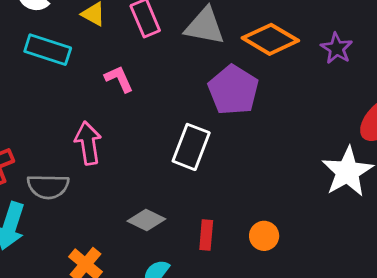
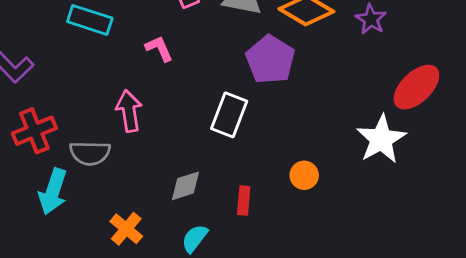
gray diamond: (146, 220) -> (186, 186), turned -44
orange circle: (264, 236) -> (304, 175), moved

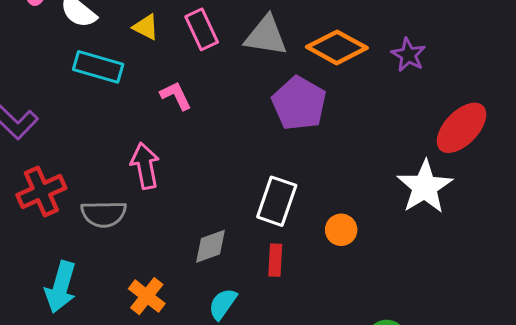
white rectangle: (229, 115) -> (277, 201), moved
cyan arrow: (53, 191) -> (61, 287), moved

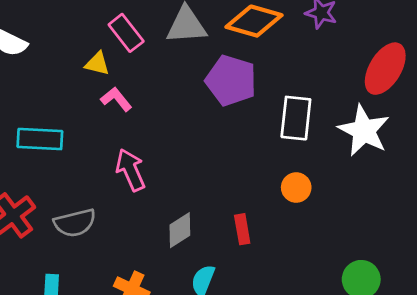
yellow triangle: (146, 27) -> (97, 64), moved
cyan rectangle: (98, 67) -> (40, 139), moved
pink arrow: (145, 166) -> (131, 170), moved
white rectangle: (277, 201) -> (296, 118), moved

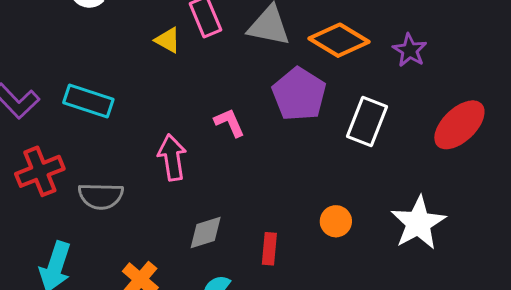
pink L-shape: (116, 99) -> (229, 123), moved
white rectangle: (296, 118) -> (367, 122), moved
white star: (364, 131) -> (418, 223), moved

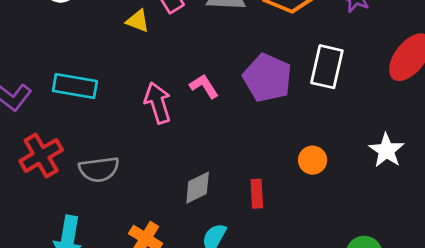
purple pentagon: (299, 94) -> (267, 78), moved
pink arrow: (172, 158) -> (158, 103), moved
white star: (418, 223) -> (386, 150), size x0.7

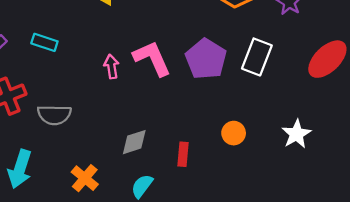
cyan rectangle: (75, 86) -> (44, 42), size x0.7
pink L-shape: (204, 86) -> (152, 58), size x1.6
pink arrow: (158, 103) -> (111, 66), size x0.7

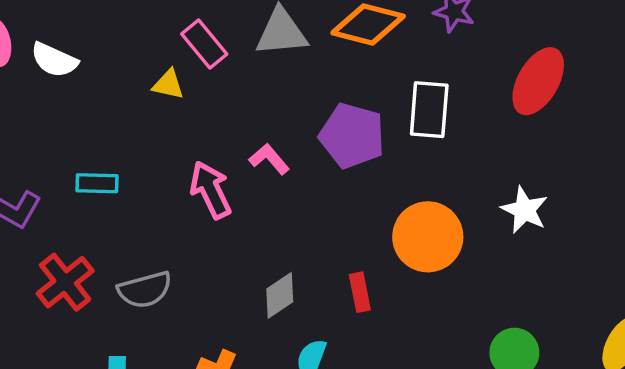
pink L-shape: (152, 58) -> (269, 159), size x0.6
pink arrow: (111, 66) -> (211, 190), size x1.5
orange circle: (234, 133) -> (428, 237), size x1.8

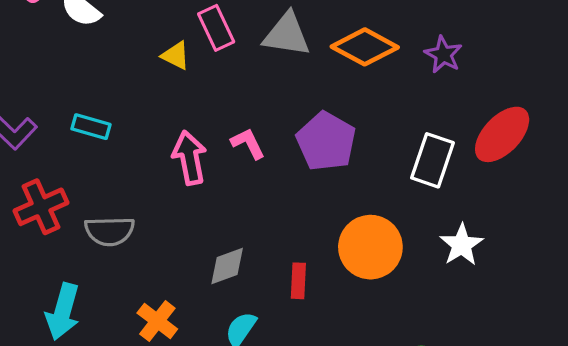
white rectangle: (429, 110) -> (433, 160), moved

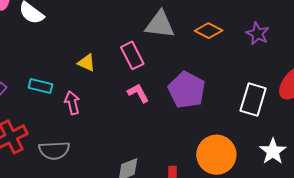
pink rectangle: (216, 28) -> (132, 55), moved
orange diamond: (365, 47) -> (209, 31), size x0.7
yellow triangle: (176, 56) -> (87, 63), moved
pink arrow: (190, 158) -> (72, 103), moved, size x0.7

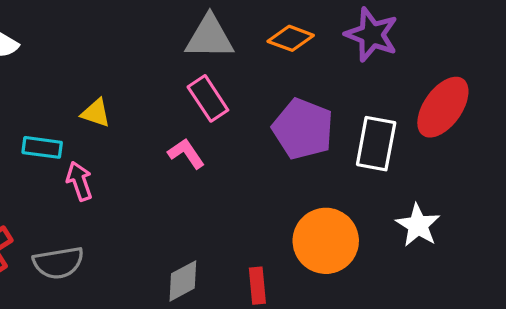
purple star: (257, 34) -> (372, 35), size x1.4
pink rectangle: (132, 55) -> (208, 98), moved
cyan rectangle: (40, 86) -> (42, 147), moved
purple pentagon: (187, 90) -> (303, 129), moved

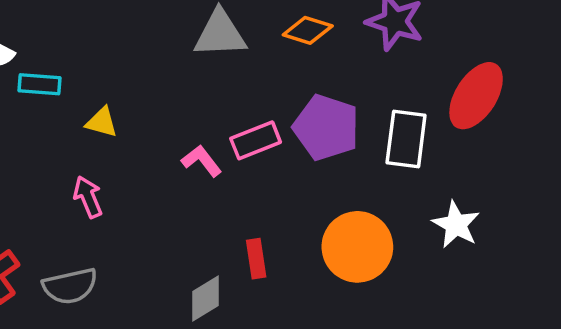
pink rectangle: (208, 98) -> (256, 140), moved, turned -75
cyan rectangle: (42, 147) -> (39, 84), moved
red rectangle: (257, 286) -> (256, 259), moved

